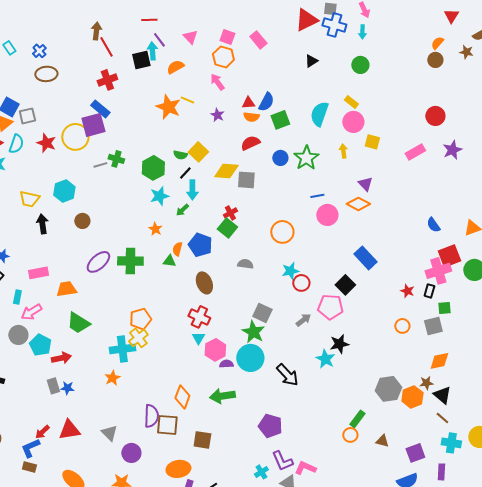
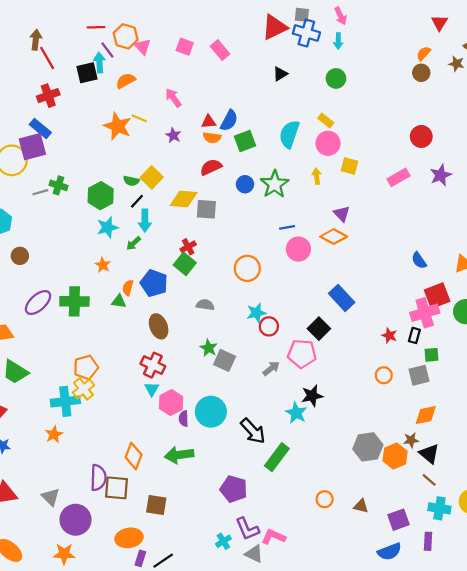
orange hexagon: (223, 57) -> (126, 36), moved
green star: (253, 332) -> (209, 348), moved, size x0.7
purple semicircle: (226, 364) -> (184, 418), turned -88
green rectangle: (357, 419) -> (277, 457), moved, size x1.4
purple circle: (131, 453) -> (76, 520), size x1.4

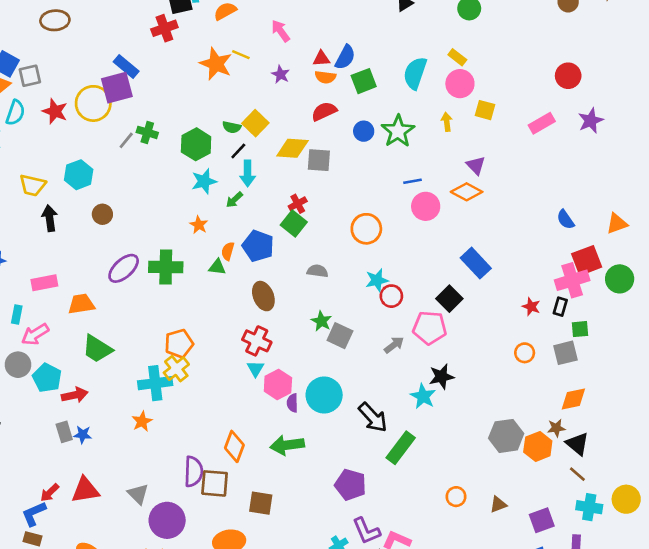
red cross: (48, 96) -> (164, 28), moved
gray line: (40, 192) -> (126, 140), turned -35
brown triangle: (361, 506) -> (498, 505), turned -35

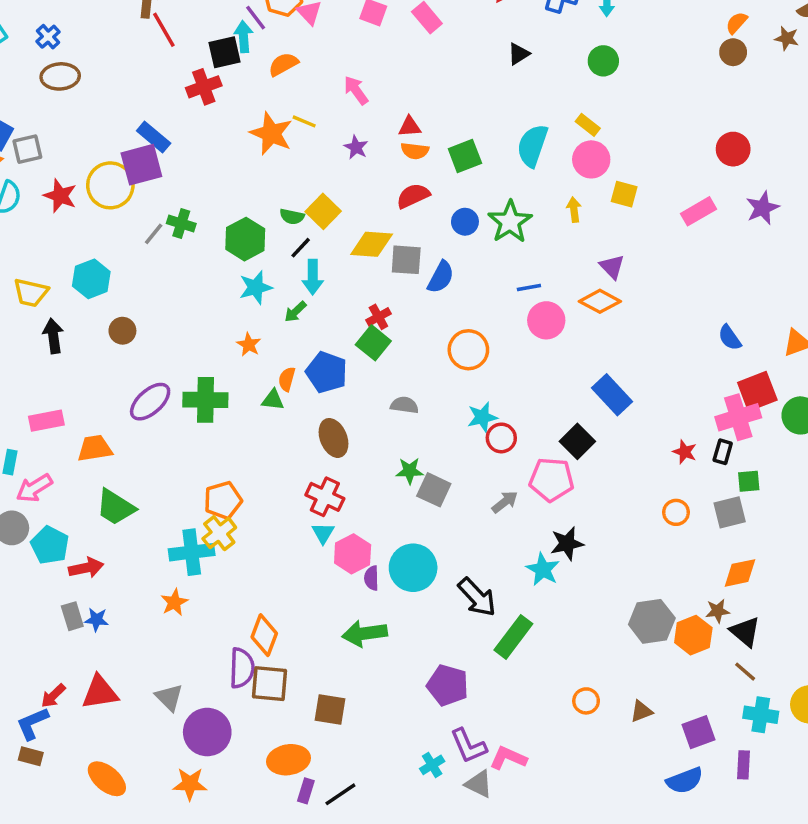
blue semicircle: (345, 57) -> (441, 277), moved
green star: (321, 321) -> (410, 471), turned -30
orange diamond: (234, 446) -> (264, 635), moved

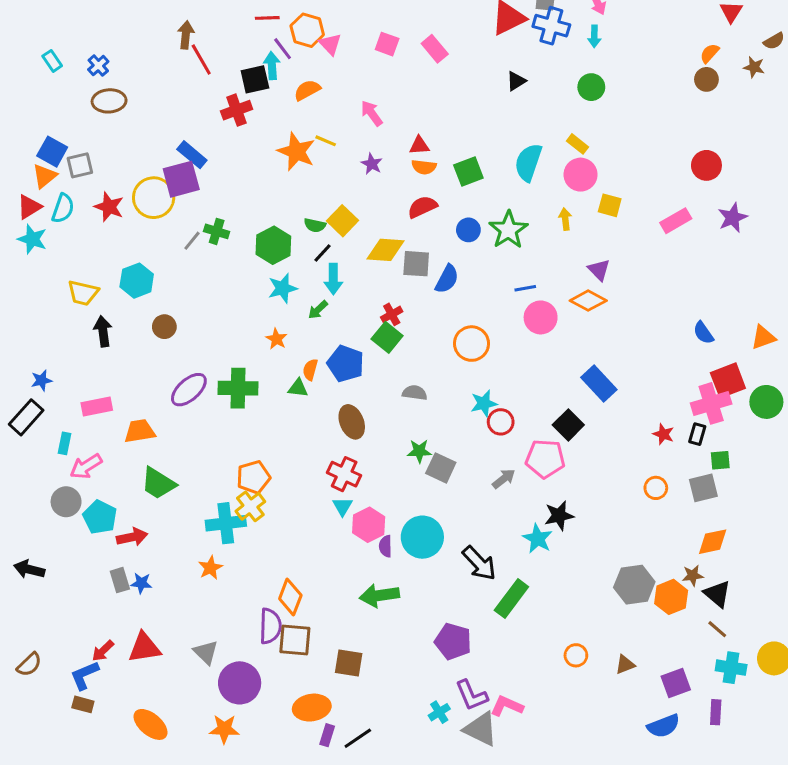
gray triangle: (479, 784) -> (481, 729), size x1.4

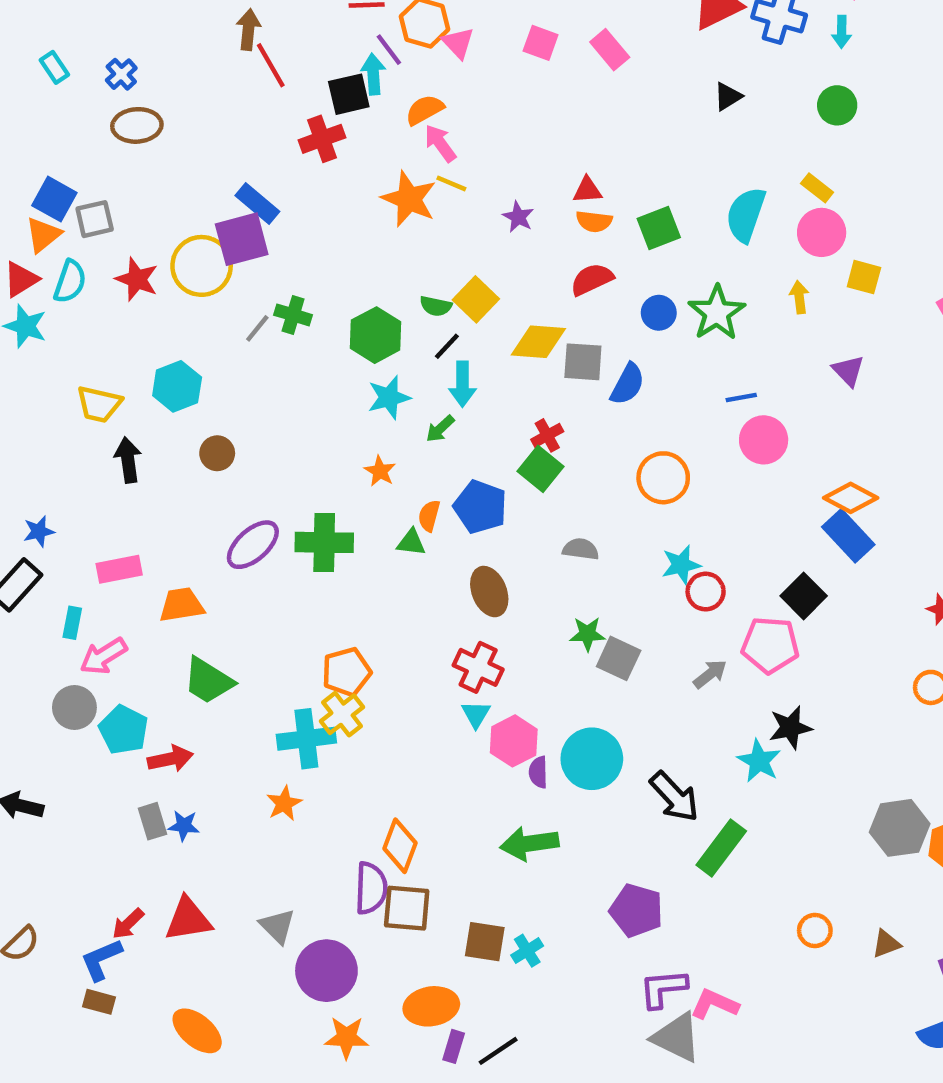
pink arrow: (372, 113) -> (440, 143), moved
orange diamond: (588, 301) -> (851, 498), moved
purple L-shape: (471, 695) -> (663, 988), turned 108
cyan cross: (439, 712) -> (527, 951), moved
orange star: (224, 729) -> (347, 1038), moved

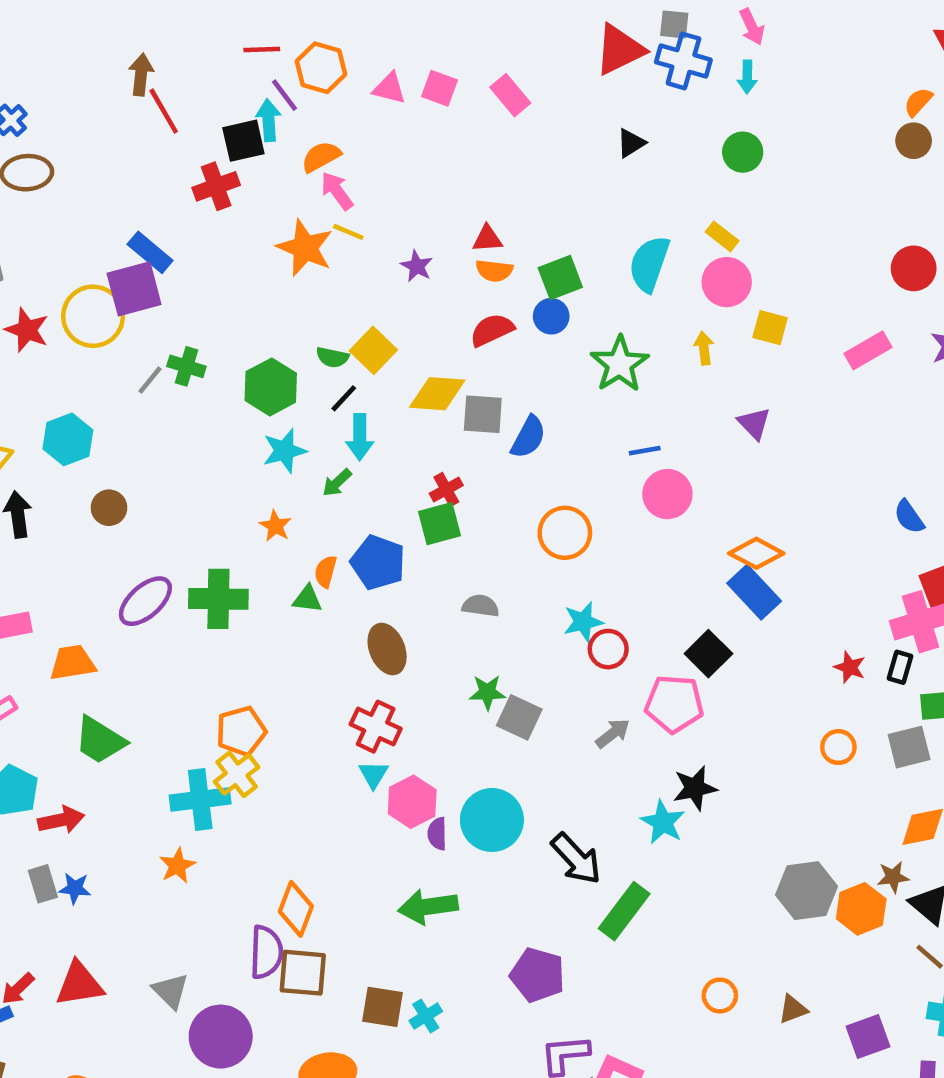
pink triangle: (458, 43) -> (389, 88), moved, turned -33
blue circle: (659, 313) -> (551, 316), moved
green square: (541, 469) -> (439, 524), turned 36

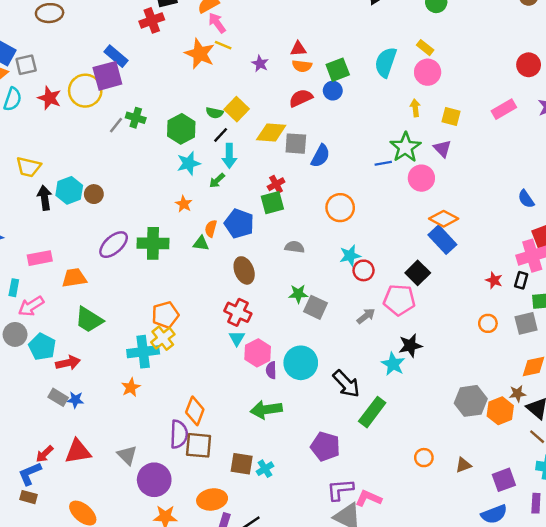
yellow square: (770, 328) -> (451, 116), moved
green star: (620, 364) -> (405, 147), moved
cyan hexagon: (68, 439) -> (69, 190), moved
pink circle: (667, 494) -> (421, 178), moved
gray rectangle: (43, 884) -> (58, 397), turned -42

